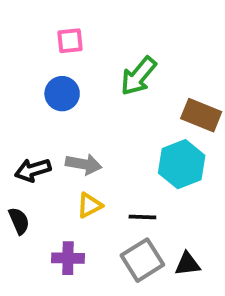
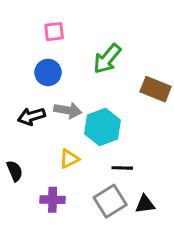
gray arrow: (84, 164) -> (68, 110), moved
cyan hexagon: (182, 164) -> (103, 127), moved
black arrow: (33, 170) -> (31, 116), moved
black line: (142, 217) -> (122, 168), moved

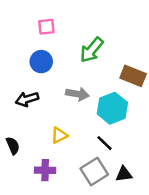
gray arrow: (68, 110) -> (77, 94), moved
cyan hexagon: (103, 127) -> (112, 108), moved
black line: (122, 168) -> (105, 143), turned 42

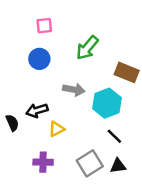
black arrow: (27, 99) -> (37, 111), moved
black line: (105, 143) -> (114, 136), moved
black semicircle: (13, 146) -> (12, 123), moved

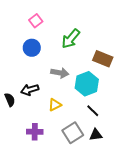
pink square: (44, 26) -> (36, 21), turned -32
yellow triangle: (57, 129) -> (55, 105), moved

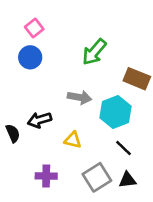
pink square: (36, 21) -> (34, 28), moved
blue circle: (32, 48) -> (30, 57), moved
yellow triangle: (55, 105) -> (73, 140), turned 40

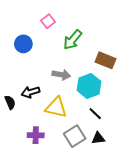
pink square: (34, 28) -> (48, 21), moved
yellow triangle: (73, 140) -> (56, 107), size x1.6

